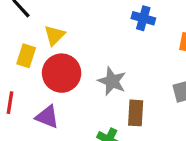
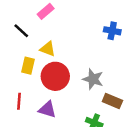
yellow triangle: (54, 35) -> (48, 49), turned -49
brown rectangle: (136, 113) -> (112, 101), turned -66

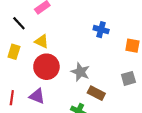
yellow rectangle: (28, 66) -> (14, 52), moved
red line: (19, 101) -> (12, 98), moved

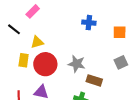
yellow triangle: (42, 41) -> (37, 42), turned -32
yellow rectangle: (14, 52) -> (24, 60), moved

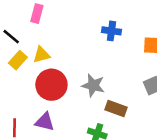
pink rectangle: (33, 11) -> (37, 14), turned -32
yellow rectangle: (24, 60) -> (18, 60), moved, turned 32

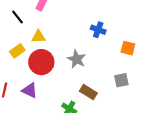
yellow rectangle: (18, 60) -> (17, 51), moved
gray star: (93, 85) -> (77, 59), moved

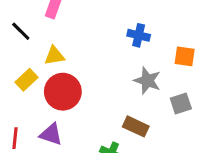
gray star: (77, 59) -> (147, 81), moved

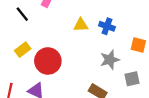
yellow triangle: (54, 56) -> (81, 25), moved
gray star: (147, 81) -> (110, 60), turned 30

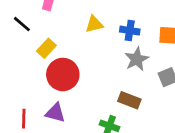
blue cross: (107, 26) -> (130, 31), moved
yellow rectangle: (23, 50) -> (46, 48), moved

